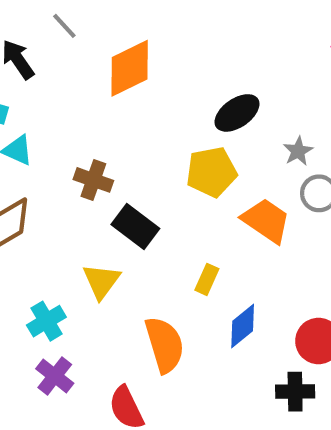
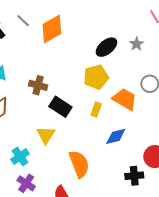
gray line: (64, 26) -> (23, 21), moved
gray star: (298, 151) -> (137, 44), moved
yellow rectangle: (207, 279) -> (96, 109), moved
blue diamond: (243, 326) -> (116, 136), moved, turned 30
black cross: (295, 392) -> (134, 176), moved

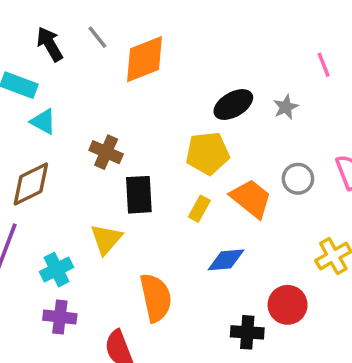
black rectangle: (60, 107) -> (139, 195), turned 45
purple cross: (26, 183) -> (60, 317), turned -36

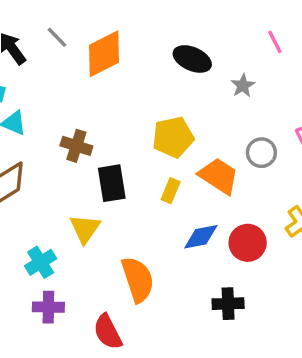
black ellipse: (233, 105) -> (192, 59), moved, turned 60
red circle: (288, 305) -> (248, 243), moved

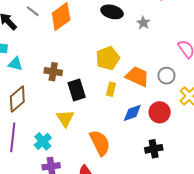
gray circle: (261, 153) -> (166, 76), moved

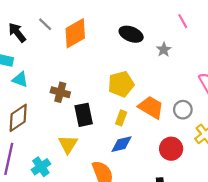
blue diamond: (132, 113) -> (122, 144), moved

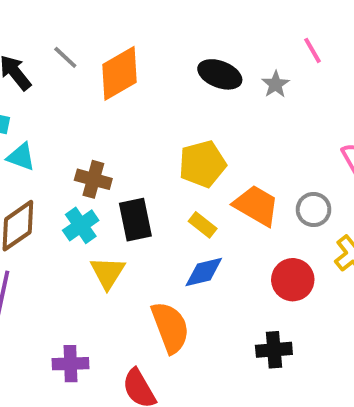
gray star: (164, 50) -> (276, 84), moved
yellow rectangle: (121, 118) -> (203, 225), turned -72
cyan cross: (41, 167) -> (81, 225), moved

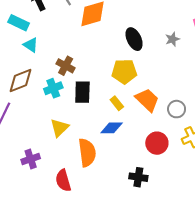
black ellipse: (220, 74) -> (134, 39), moved, turned 30
yellow triangle: (108, 273) -> (59, 128), moved
purple cross: (71, 364) -> (31, 159), turned -30

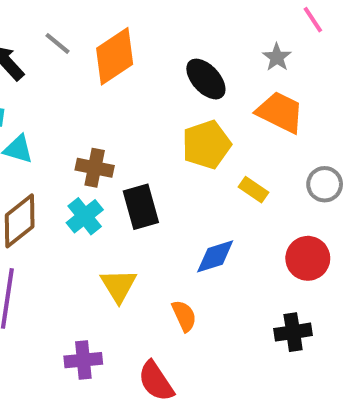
orange trapezoid: (147, 100) -> (280, 112), moved
yellow rectangle: (117, 103) -> (253, 190), moved
orange semicircle: (87, 153) -> (184, 316), size x0.6
purple cross: (31, 159) -> (83, 360), turned 30

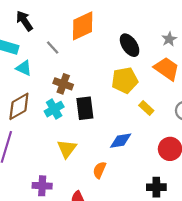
gray line: (57, 43) -> (53, 48), moved
orange semicircle: (184, 316) -> (99, 170), turned -140

